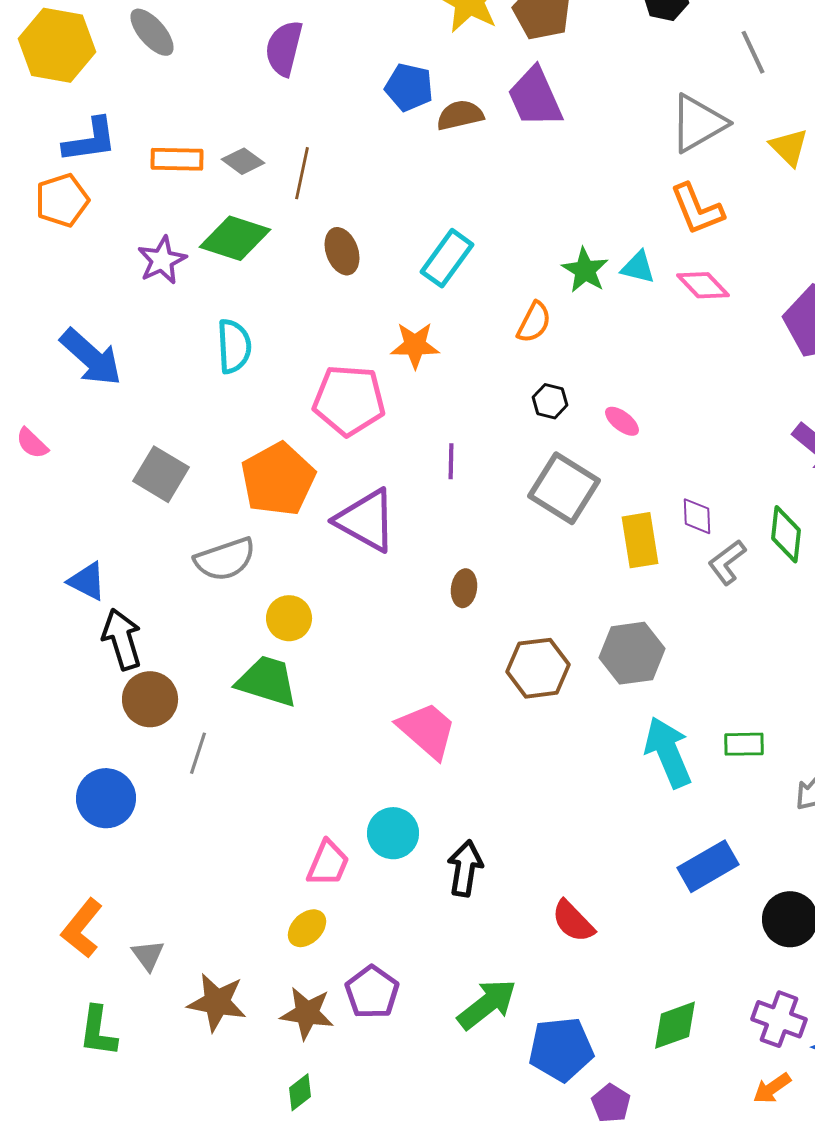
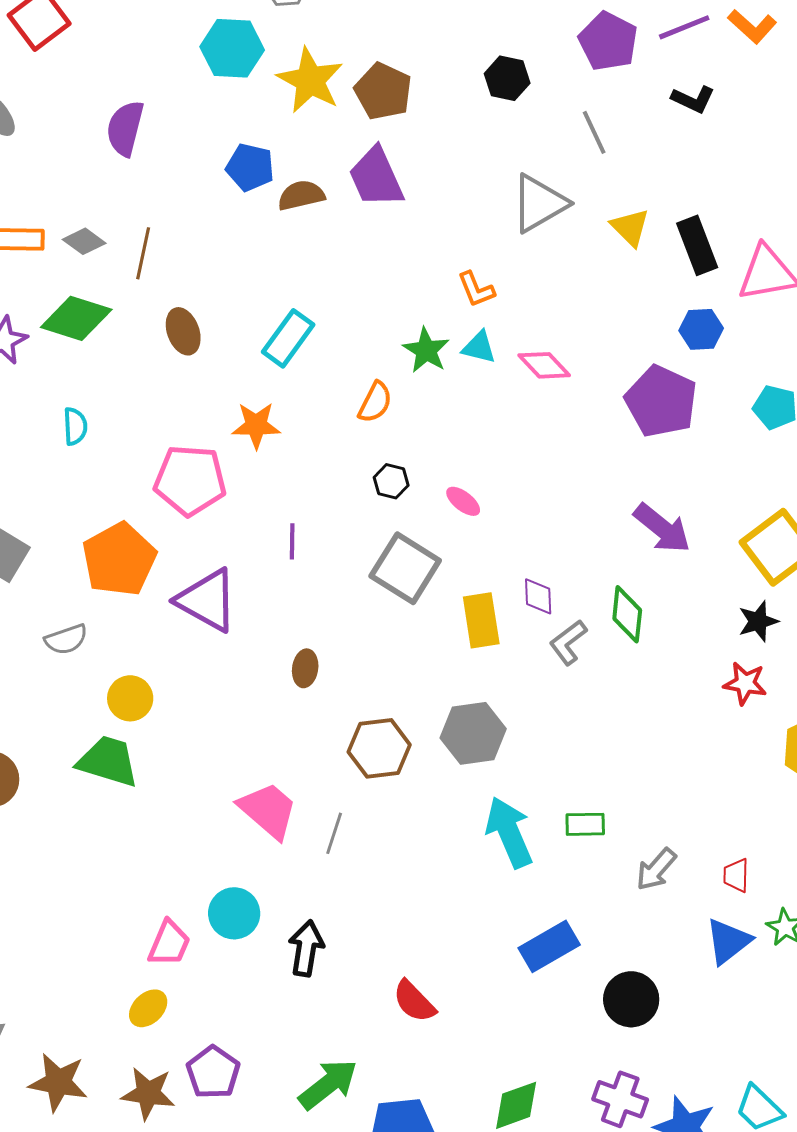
orange L-shape: (697, 209) -> (476, 289), moved, size x0.7
cyan semicircle: (234, 346) -> (75, 426), size x0.7
gray semicircle: (225, 559) -> (66, 639), size x0.7
gray line: (198, 753) -> (334, 833), moved

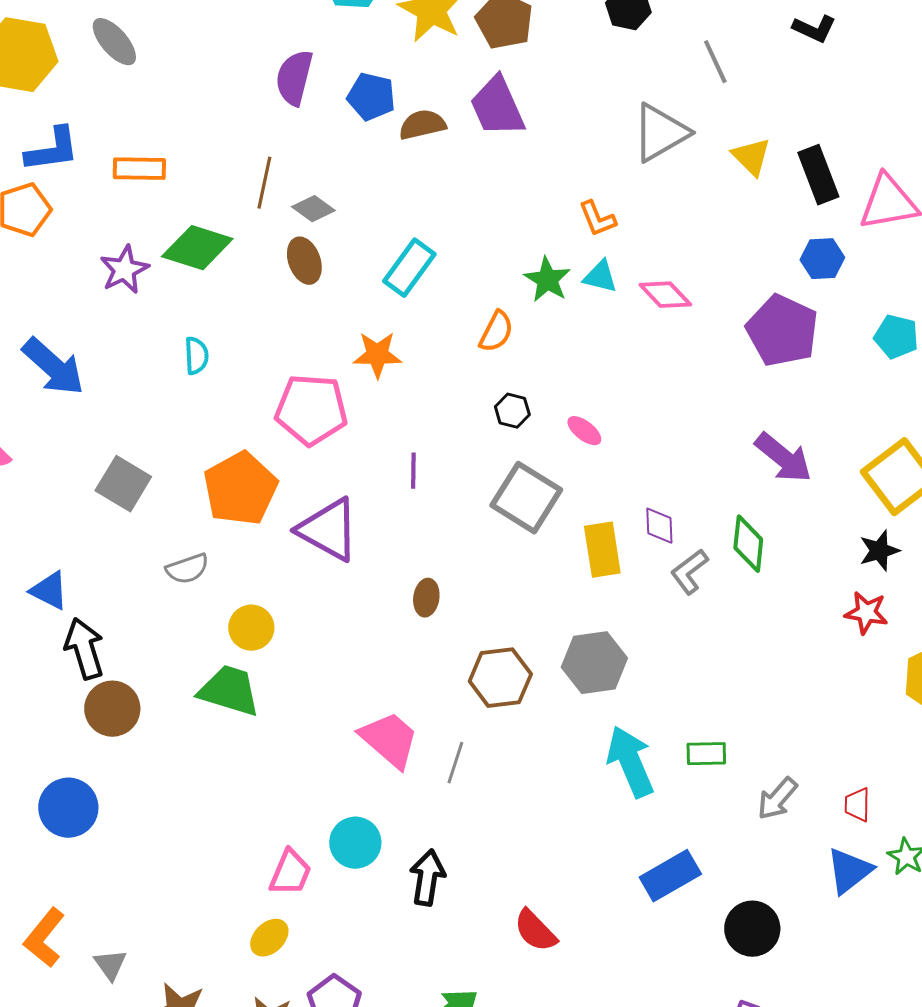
purple semicircle: (125, 128) -> (294, 78), moved
gray diamond: (84, 241) -> (313, 209), moved

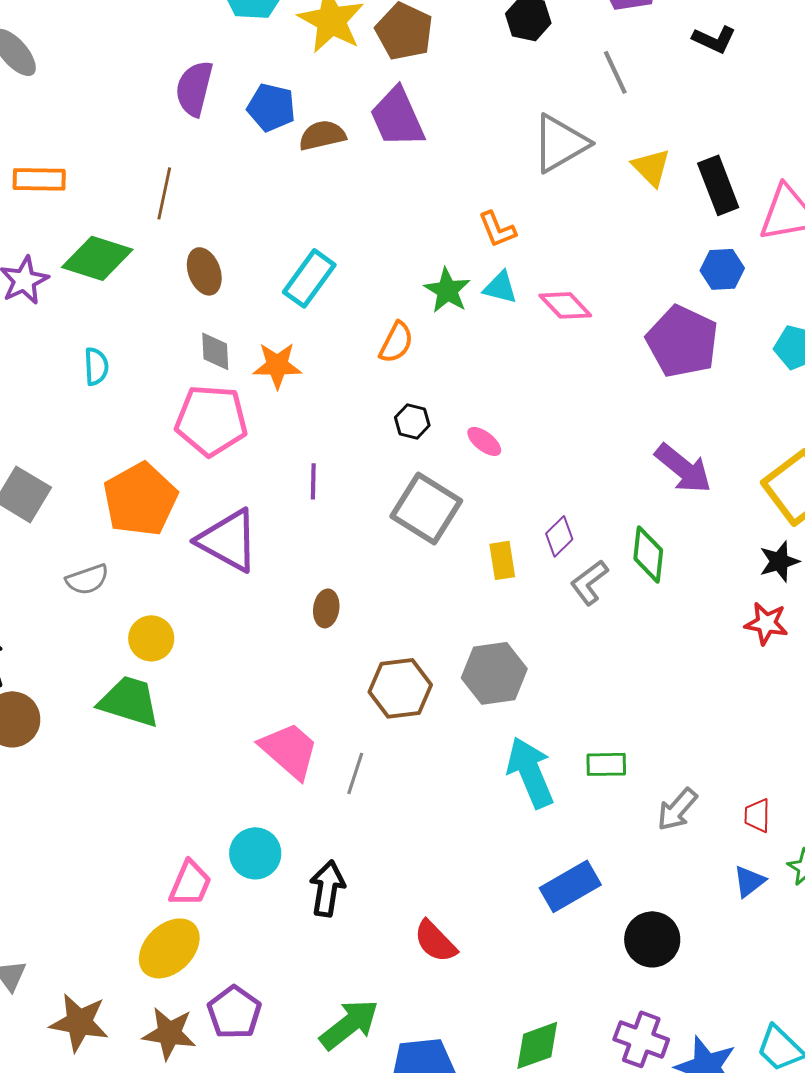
gray diamond: (313, 209) -> (215, 351), moved, turned 51
purple diamond: (659, 526) -> (559, 536), turned 48
yellow rectangle: (602, 550) -> (502, 560), size x0.7
blue triangle: (849, 871) -> (749, 881), size x0.7
yellow ellipse: (269, 938) -> (169, 948), size x1.6

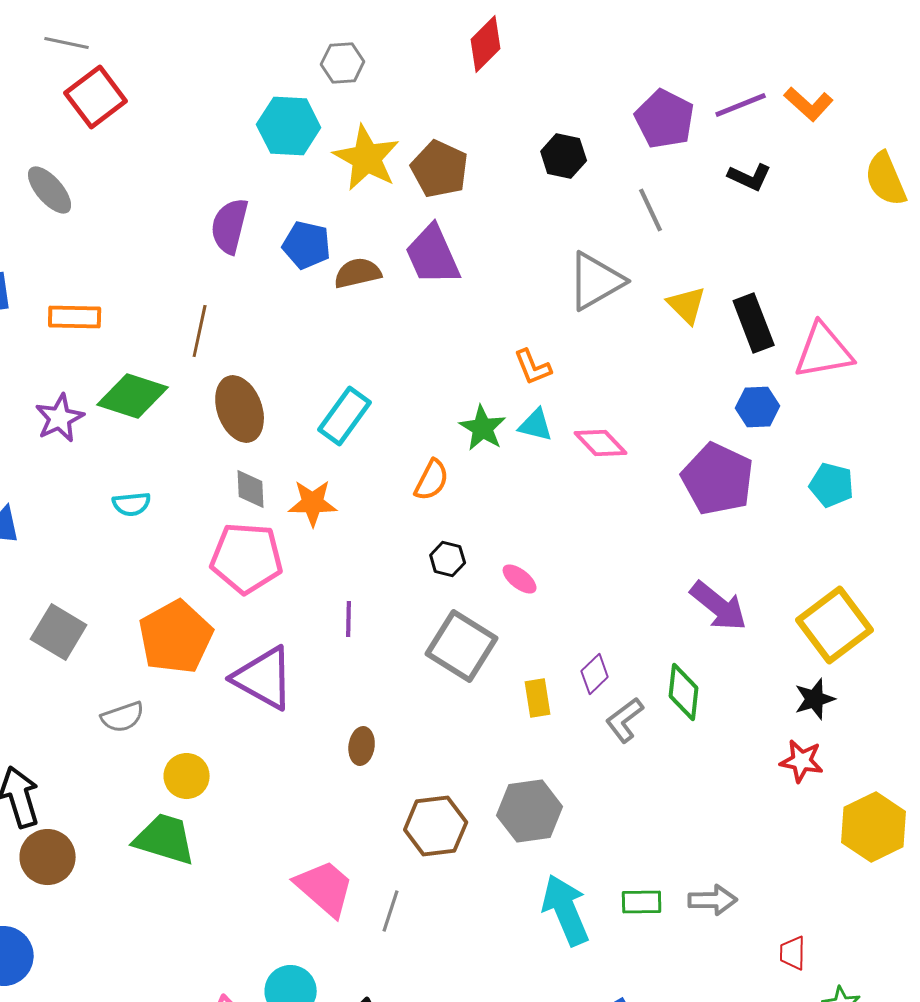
brown ellipse: (204, 271) -> (240, 409), size x1.4
cyan semicircle: (96, 366) -> (132, 504), turned 87
gray arrow: (677, 809) -> (713, 900), moved, turned -132

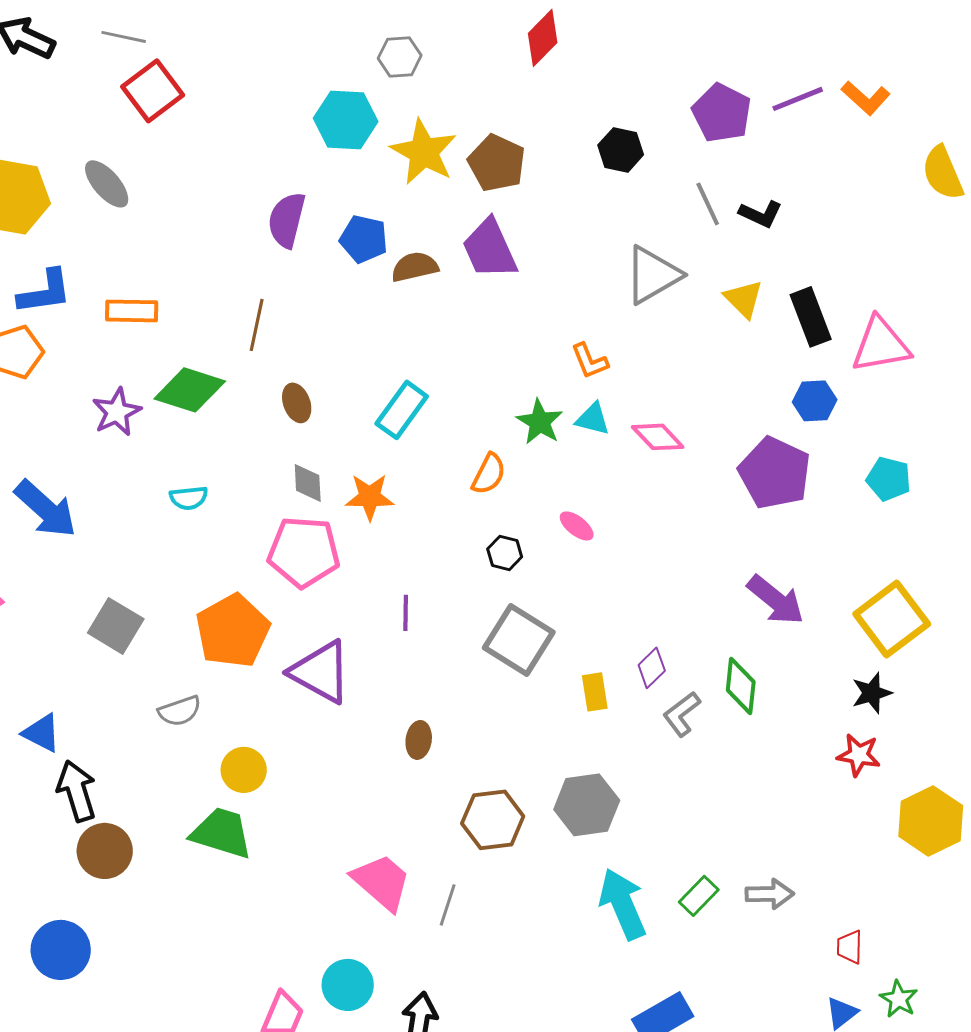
black L-shape: (750, 177) -> (761, 214), moved
brown ellipse: (240, 409) -> (297, 403), size x0.6
pink ellipse: (520, 579) -> (577, 526), moved
green rectangle: (642, 902) -> (699, 896), turned -45

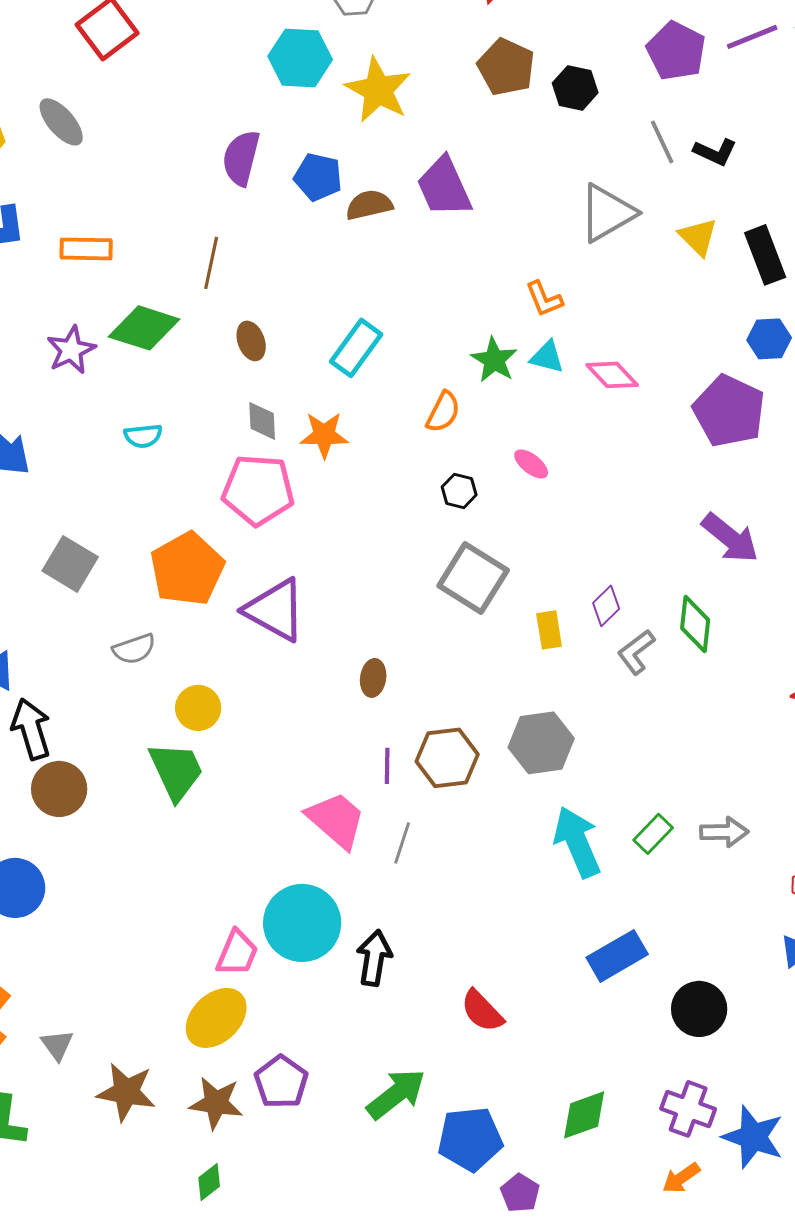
brown pentagon: (497, 163) -> (506, 67), moved
purple line: (406, 613) -> (387, 766), moved
green trapezoid: (222, 833) -> (176, 771), turned 48
cyan circle: (348, 985) -> (302, 923), size x1.5

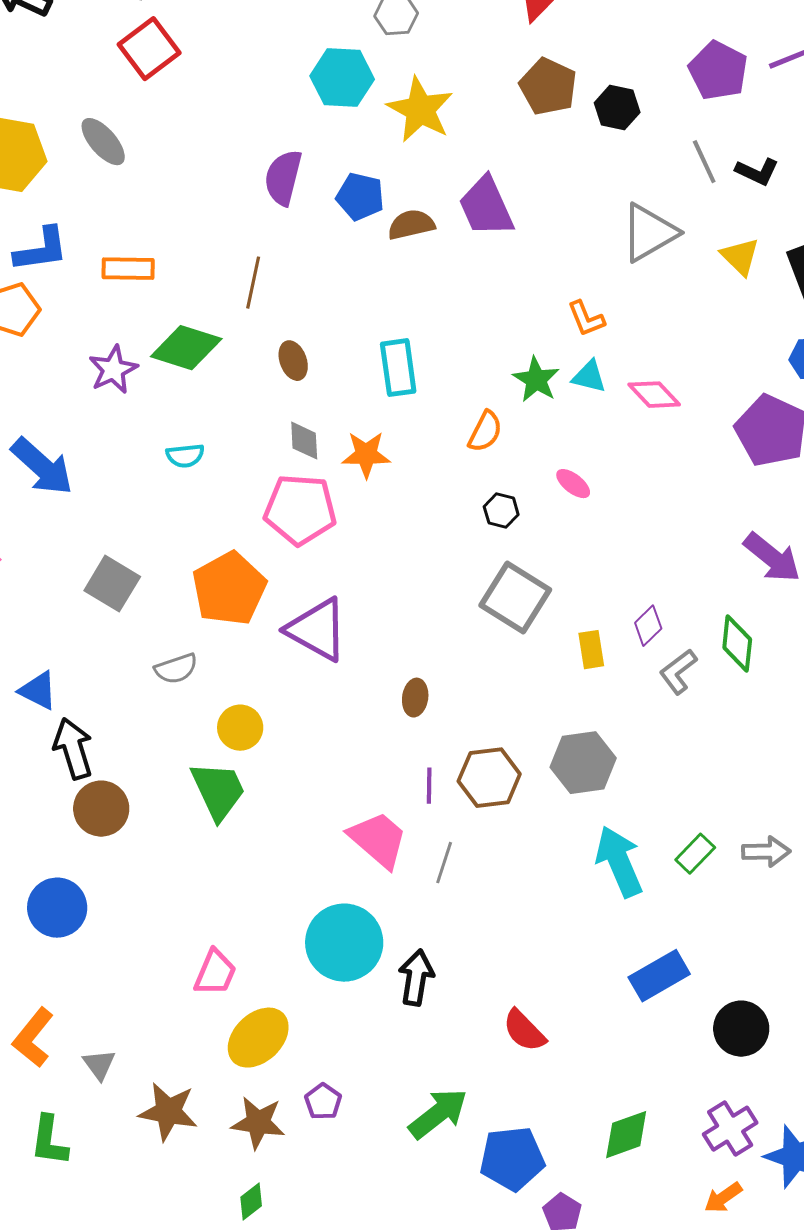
cyan rectangle: (356, 348) -> (398, 368), turned -44
pink trapezoid: (237, 953) -> (215, 973), moved
purple pentagon: (281, 1082) -> (323, 1102), size x0.7
purple cross: (688, 1109) -> (730, 1129), turned 38

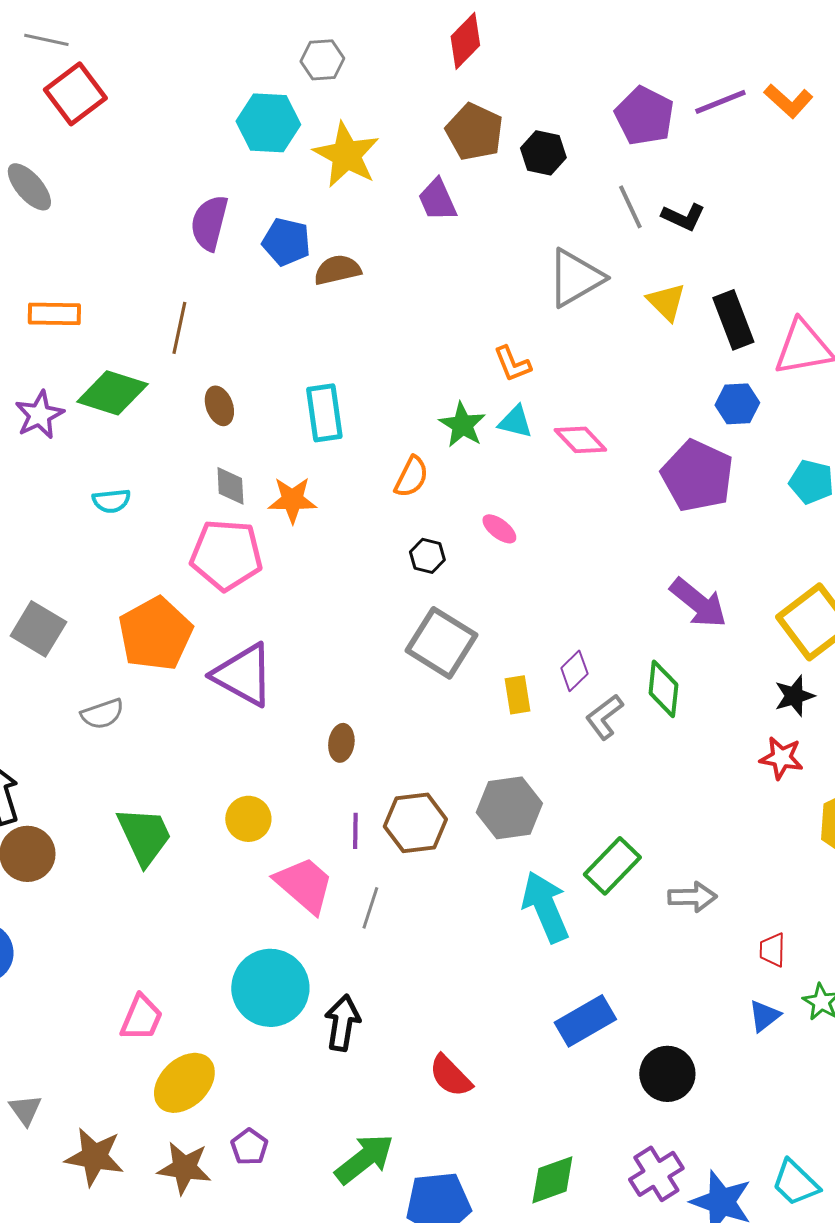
purple trapezoid: (486, 207) -> (437, 200), moved, size x0.7
yellow circle: (240, 728) -> (248, 819), moved
green rectangle: (695, 854) -> (612, 866), moved, size x1.4

